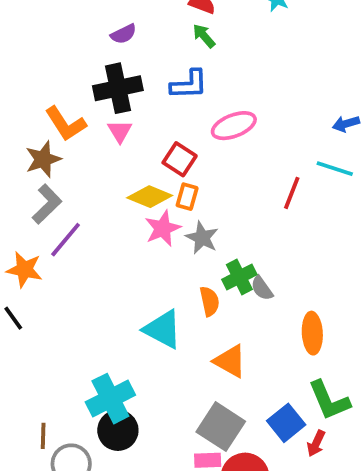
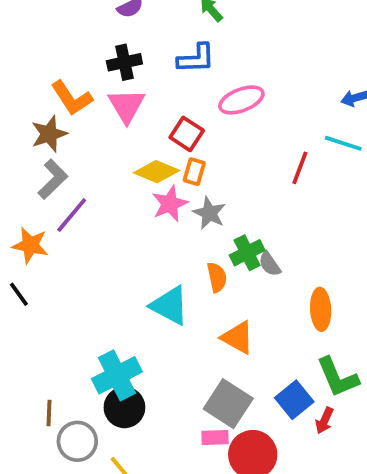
black cross: (118, 88) -> (124, 62), size x0.7
pink triangle: (120, 131) -> (126, 106), size x1.5

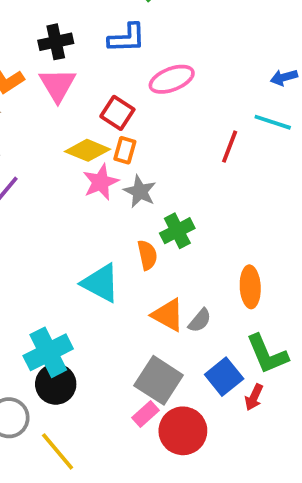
gray semicircle: (270, 264) -> (200, 321), moved, turned -105
pink rectangle: (215, 438) -> (145, 414), turned -40

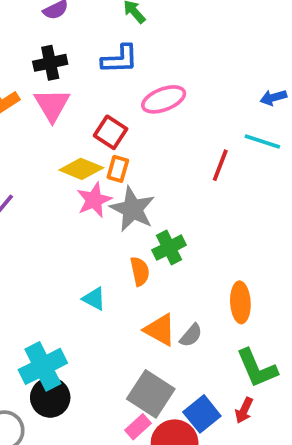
gray star: (140, 191) -> (132, 209), size x1.4
cyan triangle: (101, 283) -> (94, 299), size x0.6
blue square: (224, 377) -> (202, 414), moved

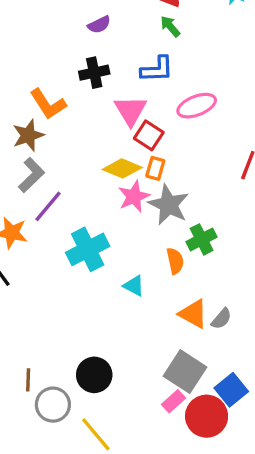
pink triangle: (52, 105) -> (131, 111), moved
cyan cross: (43, 366) -> (88, 249), moved

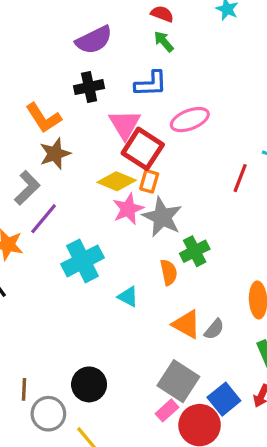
purple semicircle: (99, 25) -> (94, 40), size x1.6
brown star: (28, 135) -> (55, 154), moved
red square: (149, 135) -> (143, 149), size x1.4

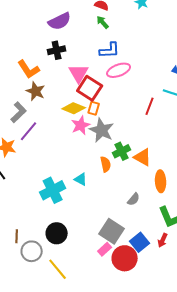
blue L-shape: (151, 84) -> (110, 50), moved
brown star: (55, 154) -> (36, 91), turned -30
cyan cross: (83, 261) -> (53, 190), moved
orange triangle: (187, 324) -> (143, 157), moved

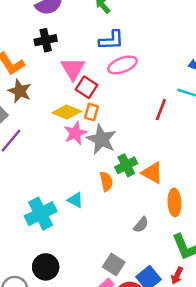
red square: (90, 88) -> (87, 87), size x0.7
gray square: (112, 231) -> (114, 264), size x0.7

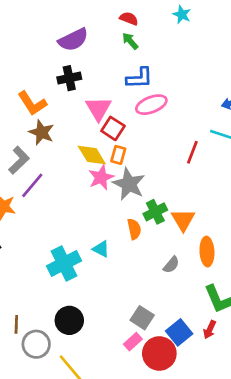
yellow diamond: (67, 112) -> (92, 155), turned 36
orange triangle: (152, 173) -> (183, 220), turned 30
gray semicircle: (141, 225) -> (171, 265), moved

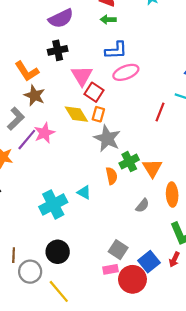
green arrow: (130, 41) -> (108, 20), turned -48
pink star: (101, 177) -> (44, 133), moved
pink rectangle: (133, 342) -> (110, 269), turned 32

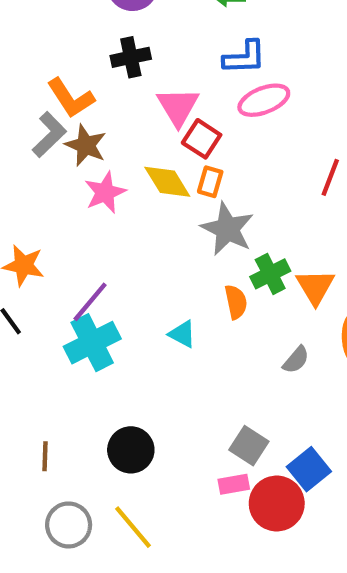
gray L-shape: (16, 119) -> (49, 135), moved
pink star: (44, 133) -> (105, 192), moved
purple line: (27, 140) -> (90, 302), moved
cyan cross: (53, 204) -> (92, 343), moved
gray circle: (30, 272) -> (69, 525), moved

